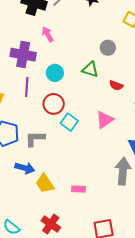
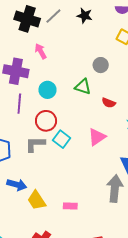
gray L-shape: (35, 139) -> (35, 144), moved

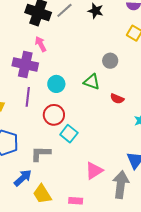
pink arrow: (41, 51) -> (41, 44), moved
pink triangle: (97, 137) -> (94, 171), moved
gray L-shape: (35, 144) -> (41, 154), moved
blue arrow: (17, 185) -> (23, 178), turned -60

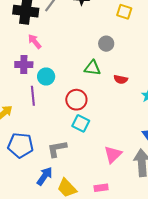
purple cross: (25, 64) -> (24, 65), size x0.7
cyan circle: (56, 84) -> (46, 76), moved
red circle: (54, 115) -> (76, 100), moved

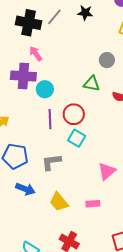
purple cross: (24, 65) -> (23, 76), size x1.4
purple line: (33, 96) -> (50, 119), moved
blue arrow: (45, 176) -> (25, 189), moved, turned 72

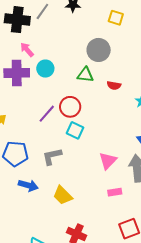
gray circle: (107, 60) -> (99, 50), size x1.5
cyan circle: (45, 89) -> (45, 69), moved
purple line: (50, 119) -> (47, 114), turned 48
pink rectangle: (93, 204) -> (115, 192), moved

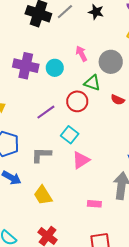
pink arrow: (27, 50) -> (81, 54), moved
red circle: (70, 107) -> (77, 101), moved
pink triangle: (108, 161) -> (81, 160), moved

